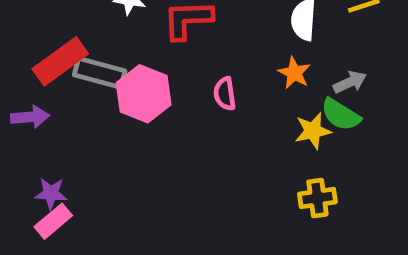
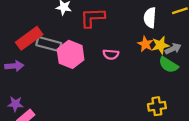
pink semicircle: (225, 94) -> (111, 54), turned -77
yellow star: (313, 131) -> (160, 45), moved
purple star: (51, 193) -> (15, 104), moved

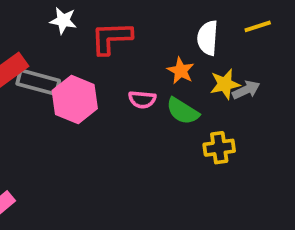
orange star: (145, 44) -> (181, 71), moved
green semicircle: (168, 65) -> (183, 111), moved
yellow cross: (157, 106) -> (219, 148), moved

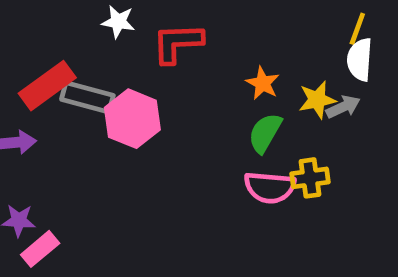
yellow line: (258, 26) -> (357, 29), turned -52
white semicircle: (208, 38) -> (360, 60), moved
pink semicircle: (142, 100) -> (270, 187), moved, size x1.5
green semicircle: (183, 111) -> (265, 133), turned 88

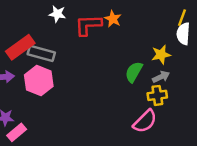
orange star: (263, 83) -> (113, 19), moved
gray arrow: (343, 107) -> (161, 77), moved
pink hexagon: (132, 119) -> (39, 81), moved
pink semicircle: (270, 187) -> (145, 121), moved, turned -50

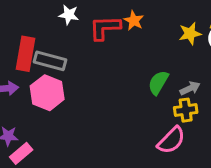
red rectangle: (20, 47) -> (25, 54), turned -44
yellow star: (161, 55) -> (190, 34), moved

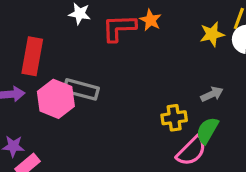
gray rectangle: (50, 61) -> (81, 89), moved
green semicircle: (158, 83) -> (207, 130), moved
yellow cross: (186, 110) -> (174, 118), moved

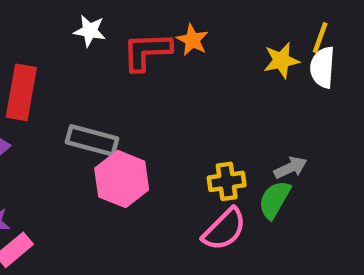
gray arrow: (212, 94) -> (290, 168), moved
pink hexagon: (56, 99) -> (122, 179), moved
pink semicircle: (191, 151) -> (224, 229), moved

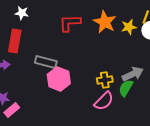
white star: (90, 31) -> (22, 13), moved
orange star: (192, 40) -> (105, 22), moved, size x1.6
gray arrow: (290, 168) -> (133, 74), size x1.5

